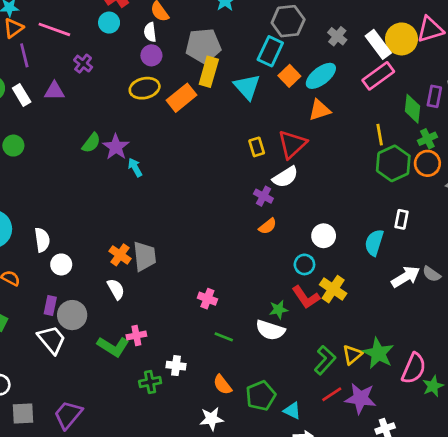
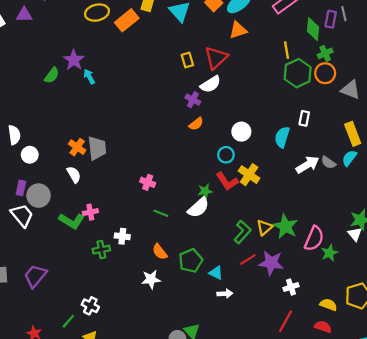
green semicircle: (91, 143) -> (52, 75), moved
white semicircle: (270, 330) -> (198, 208), turned -60

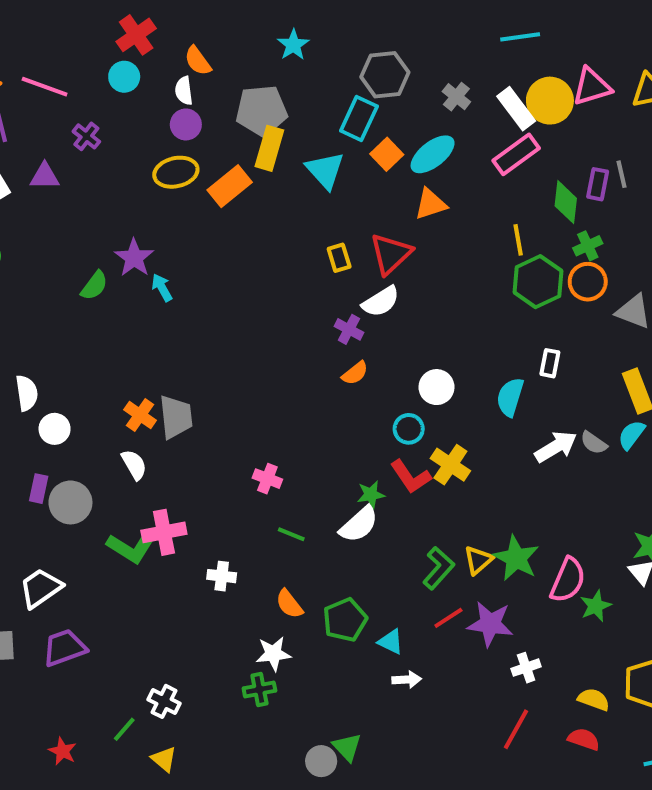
pink cross: (90, 212) -> (164, 532), size x1.5
white trapezoid: (22, 215) -> (41, 588), moved, turned -85
green cross: (101, 250) -> (259, 689), moved
purple trapezoid: (35, 276) -> (64, 648), turned 30

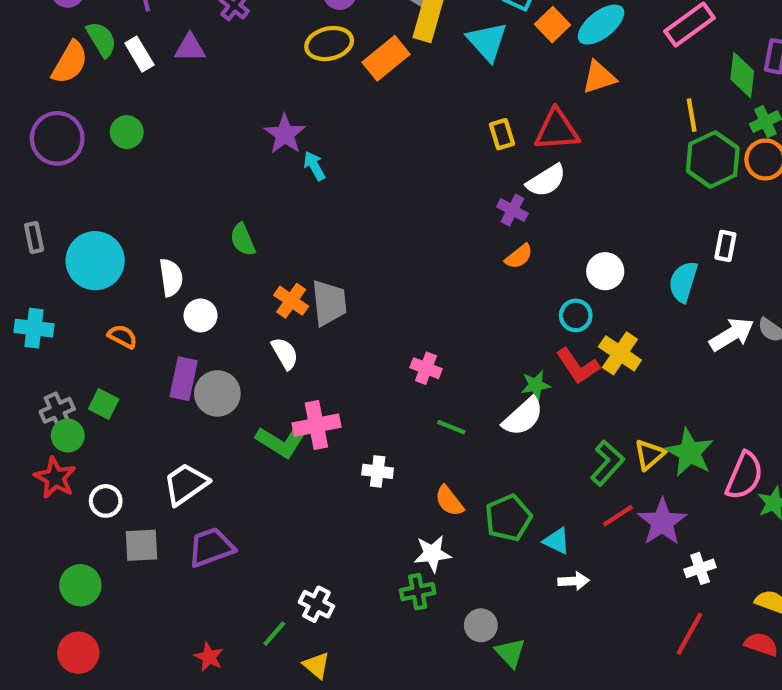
red triangle: (391, 254) -> (557, 130), turned 39
green semicircle: (94, 286) -> (243, 240), moved, turned 120
purple rectangle: (39, 489) -> (184, 379), size x1.4
purple star: (490, 624) -> (662, 522), turned 30
gray circle: (321, 761) -> (481, 625), moved

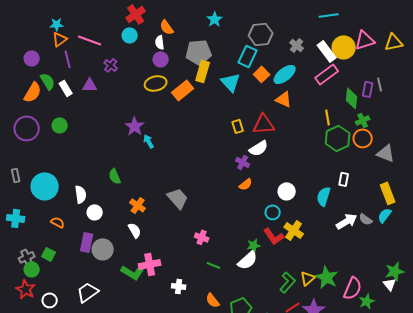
orange triangle: (599, 77) -> (284, 99), turned 42
gray trapezoid: (329, 303) -> (178, 198), moved, turned -35

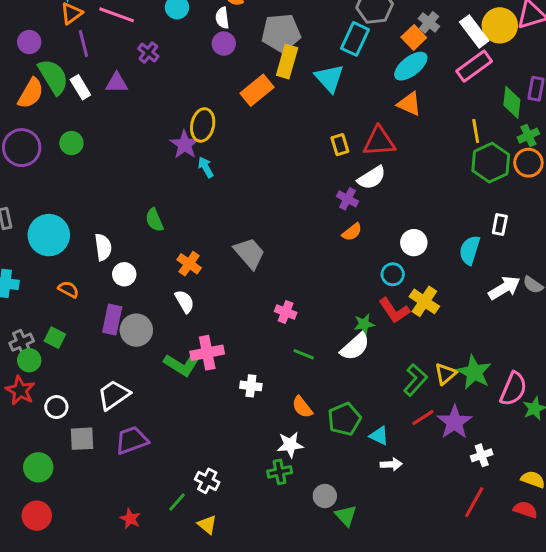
orange square: (262, 74) -> (414, 37), moved
green semicircle: (48, 81) -> (53, 77), size x1.4
yellow ellipse: (156, 83) -> (203, 125), moved, turned -65

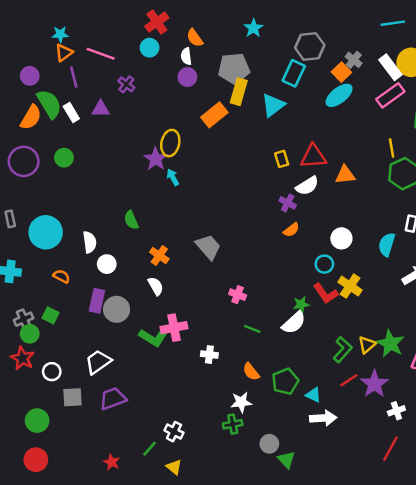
cyan triangle: (329, 78) -> (273, 105), turned 35
orange triangle: (409, 104) -> (345, 175), moved, turned -30
white arrow: (391, 464) -> (323, 418), size x1.5

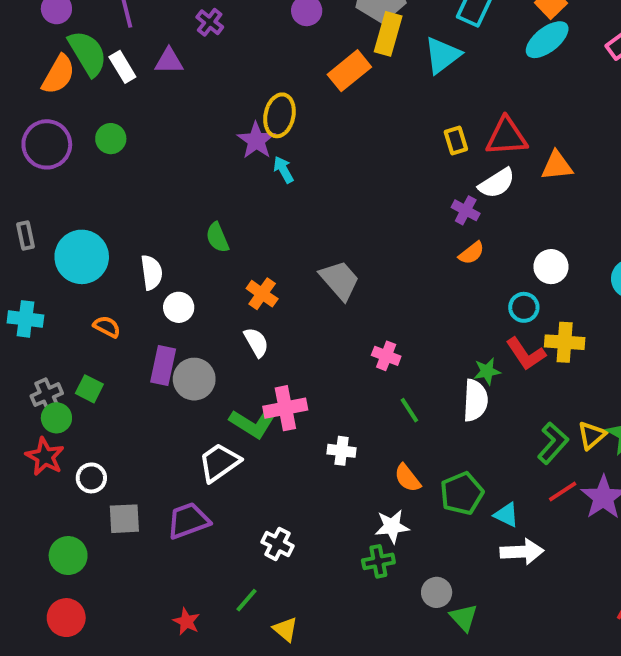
yellow cross: (350, 286) -> (565, 342), turned -30
white semicircle: (294, 323) -> (475, 400), turned -45
green line: (252, 329) -> (409, 410), turned 35
white trapezoid: (98, 362) -> (219, 462), moved
white cross: (174, 432) -> (278, 544), moved

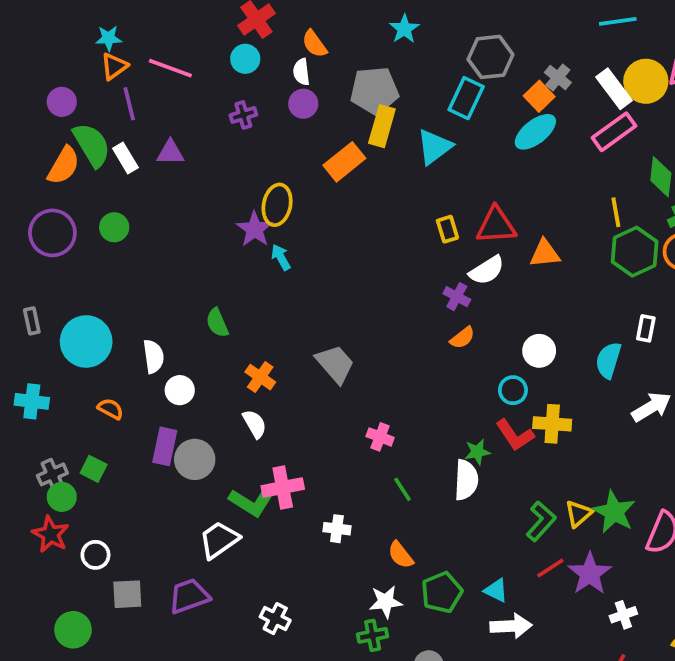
purple cross: (210, 22) -> (243, 115), moved, turned 35
green pentagon: (462, 493) -> (442, 592), moved

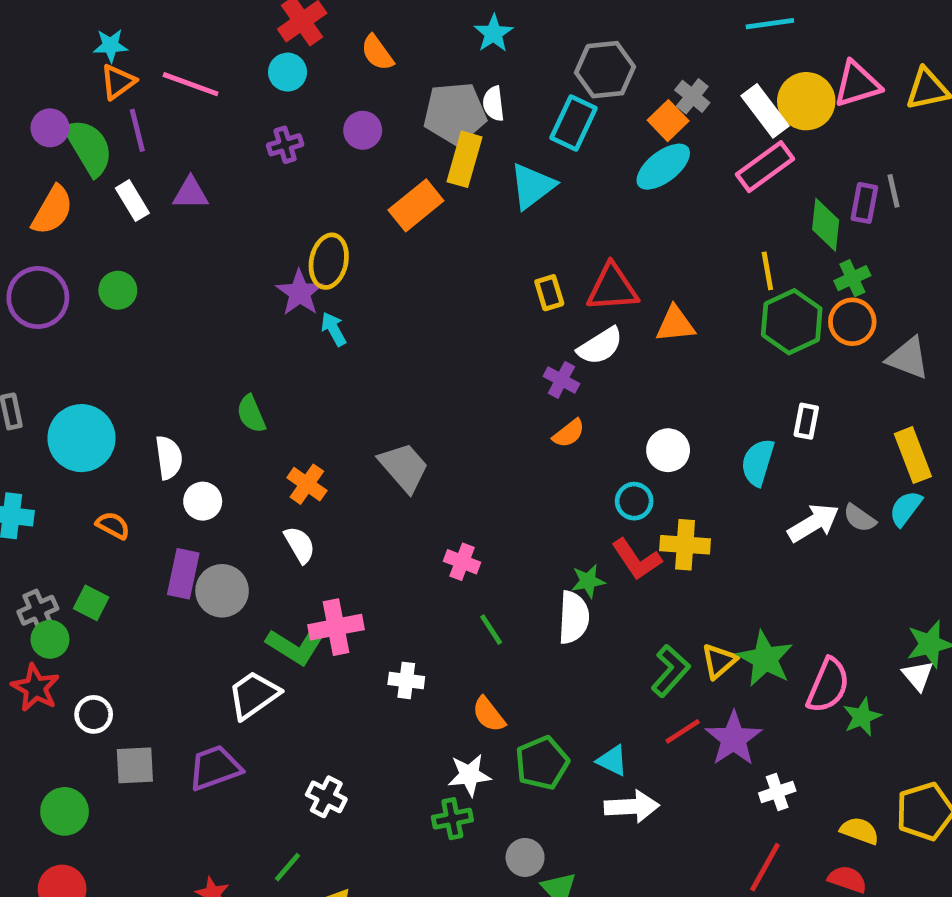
white semicircle: (301, 72) -> (494, 104), moved
green semicircle: (92, 145) -> (89, 147), moved

